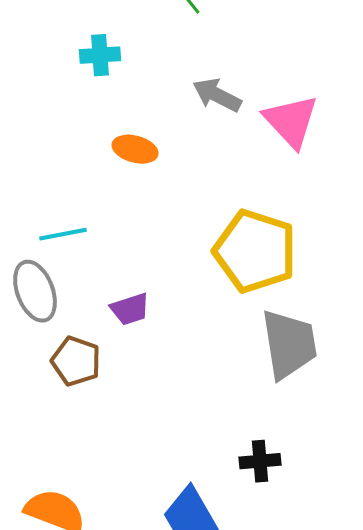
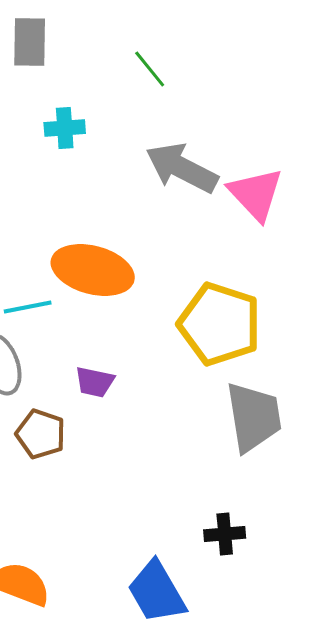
gray arrow: (217, 95) -> (182, 168), size x1.5
orange ellipse: (135, 149) -> (93, 270), moved, size x1.8
purple trapezoid: (130, 309) -> (95, 382), turned 30

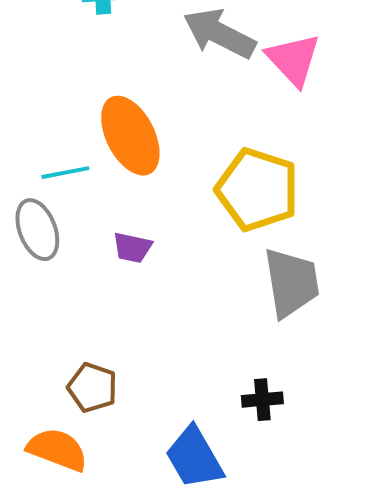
orange ellipse: (93, 270) -> (130, 136), turned 48
brown pentagon: (41, 434) -> (92, 388), moved

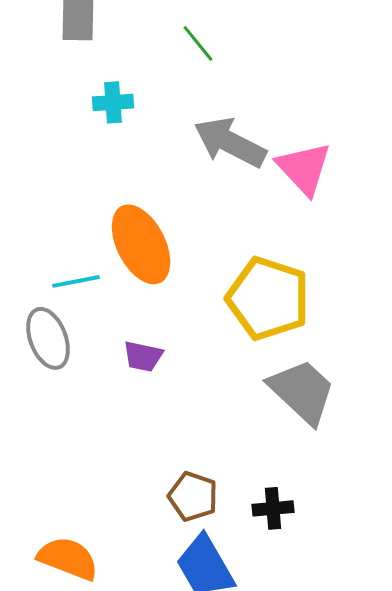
gray trapezoid: (291, 283) -> (302, 391), turned -38
brown pentagon: (92, 388) -> (193, 496), moved

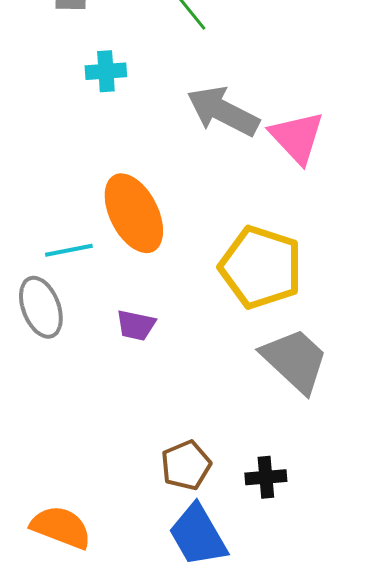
brown pentagon: (193, 496) -> (186, 465), turned 30

